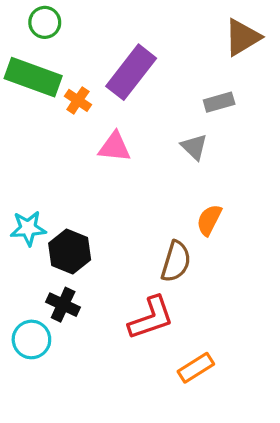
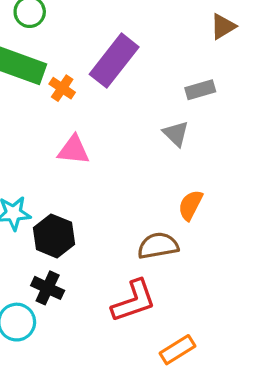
brown triangle: (242, 37) -> (223, 26), size x0.7
pink triangle: (114, 147) -> (74, 150), moved
brown semicircle: (176, 261) -> (158, 246), turned -117

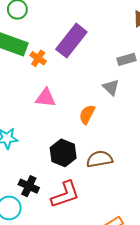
orange semicircle: (190, 205) -> (87, 114), moved
black hexagon: (54, 236) -> (63, 153), moved
red L-shape: (134, 301) -> (65, 194), moved

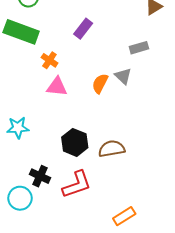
purple rectangle: (71, 41) -> (83, 29), size x0.6
orange cross: (38, 58) -> (49, 60), moved
orange semicircle: (87, 114) -> (100, 83), moved

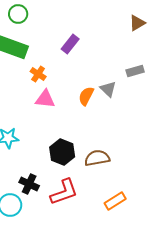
gray rectangle: (139, 48) -> (135, 71), moved
orange rectangle: (124, 216) -> (115, 201), moved

